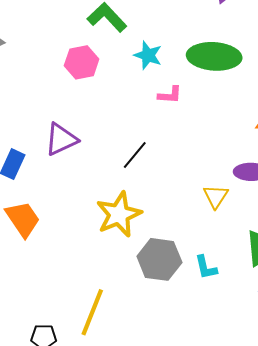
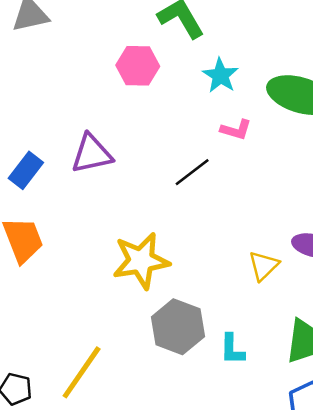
black line: (135, 155) -> (192, 172), moved

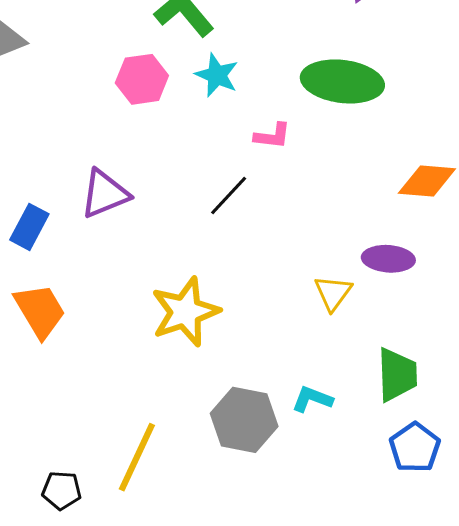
cyan star: (220, 76) -> (217, 75), moved
gray hexagon: (178, 327) -> (244, 420), moved
cyan L-shape: (232, 349) -> (312, 399), turned 120

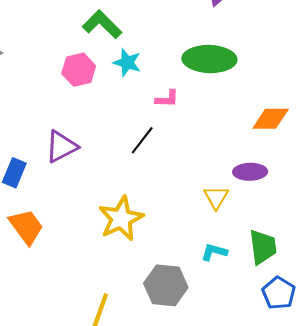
cyan L-shape: (312, 399) -> (214, 252), moved

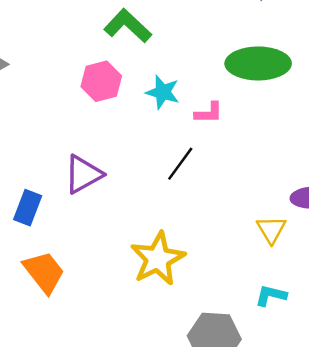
cyan star: (127, 63) -> (163, 92), moved

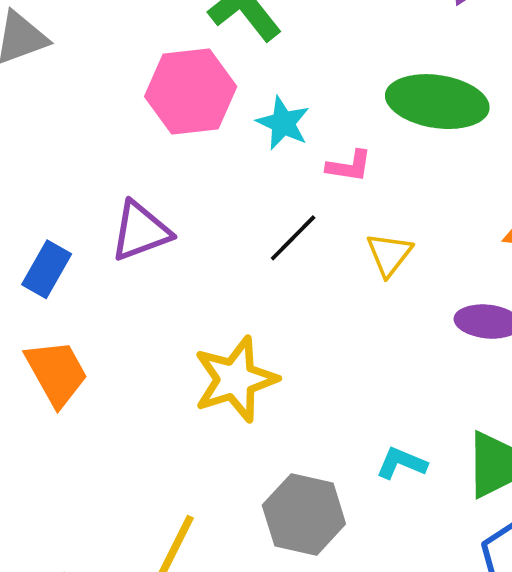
pink hexagon: (101, 81) -> (191, 92), size x1.4
yellow triangle: (271, 230) -> (389, 254), moved

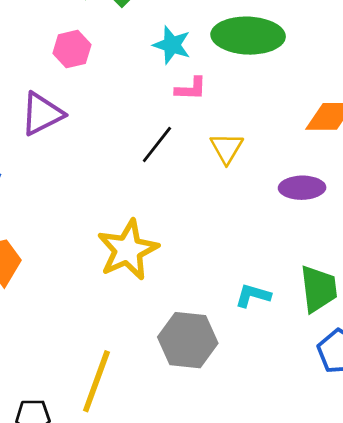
pink hexagon: (191, 92) -> (72, 49), size x0.6
cyan star: (283, 123) -> (172, 45), moved
purple triangle: (141, 231) -> (42, 114), moved

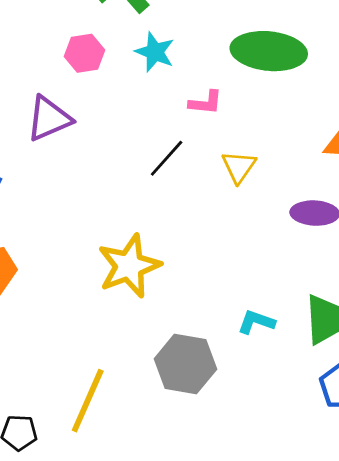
cyan star: (172, 45) -> (155, 52), moved

